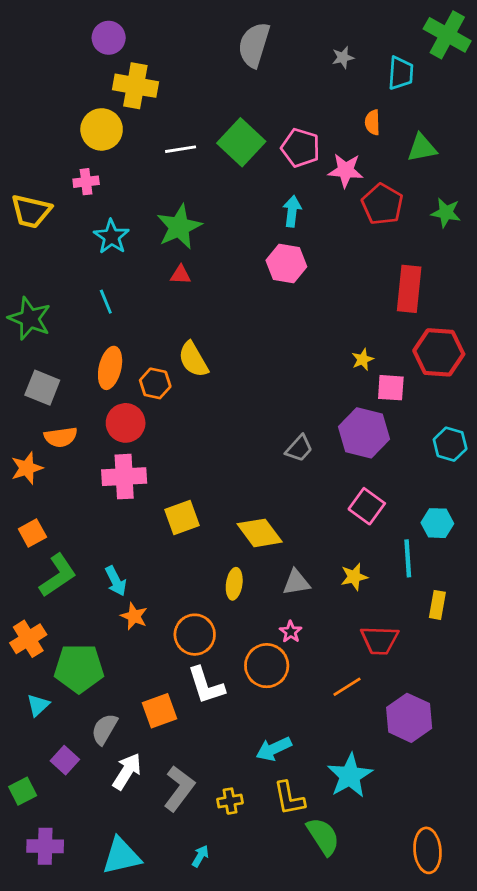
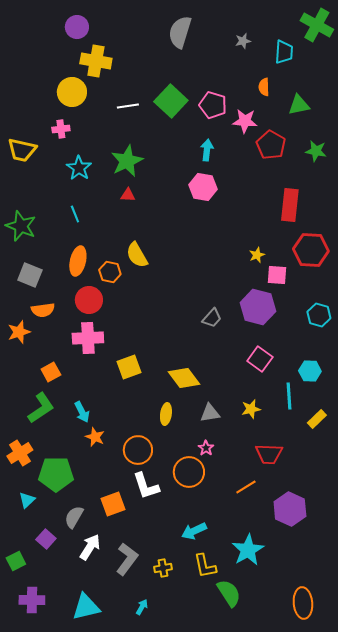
orange square: (32, 533) -> (51, 372), moved
yellow rectangle: (437, 605) -> (317, 419), moved, turned 36

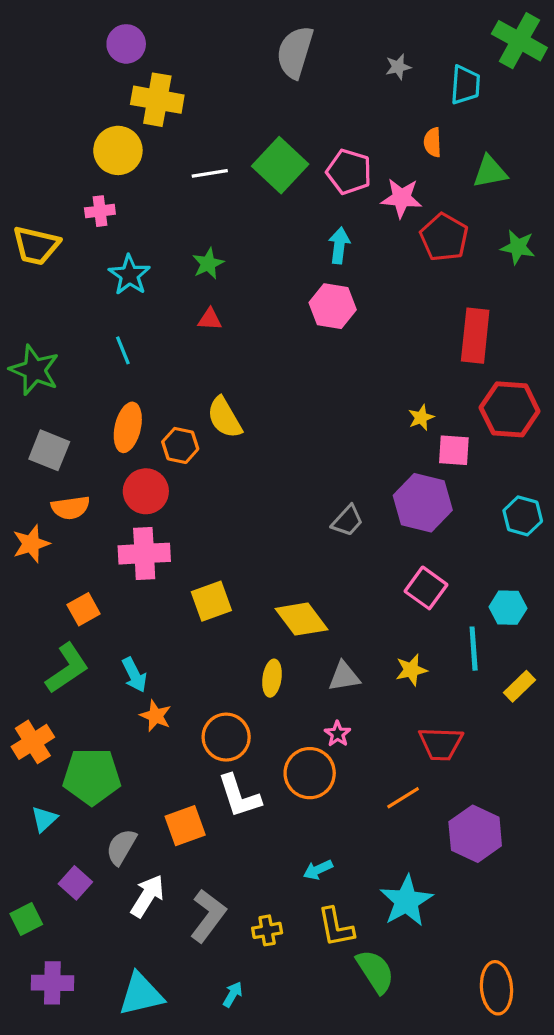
green star: (127, 161) -> (208, 264), size x0.6
cyan arrow: (194, 531) -> (318, 870), size x0.7

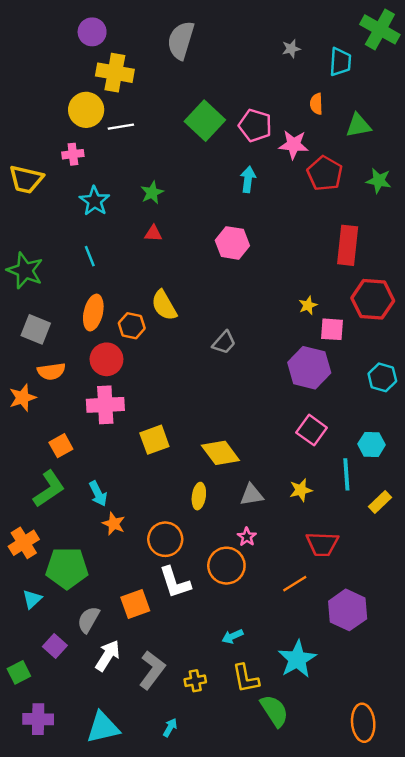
gray semicircle: (295, 52) -> (181, 40), moved
white line: (210, 173) -> (121, 127), moved
pink hexagon: (333, 306) -> (232, 243), moved
gray trapezoid: (347, 521) -> (224, 343), moved

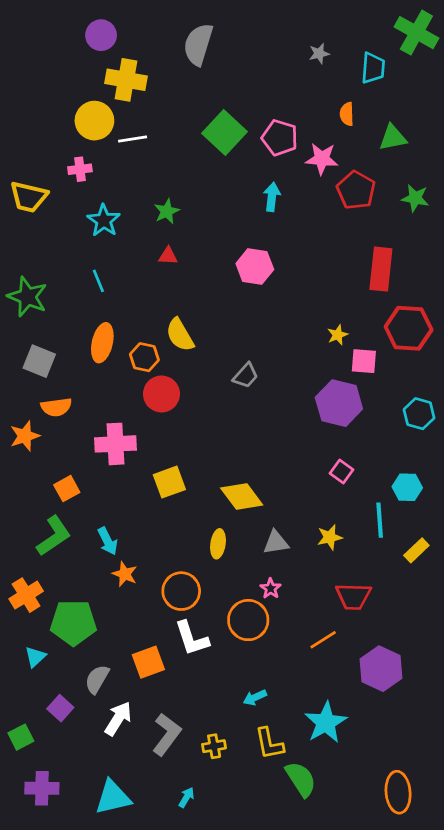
red circle: (106, 359) -> (161, 394), moved
pink square: (312, 430) -> (342, 472), size x0.7

